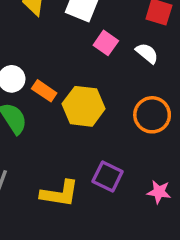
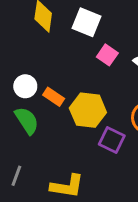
purple square: (108, 176) -> (112, 140), moved

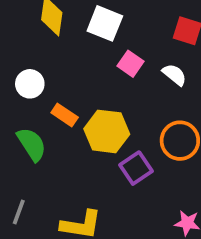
white circle: (25, 86) -> (30, 84), moved
purple square: (112, 140) -> (136, 168), turned 30

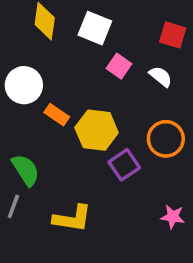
white circle: (30, 84) -> (24, 85), size x1.4
green semicircle: (32, 144) -> (26, 170), moved

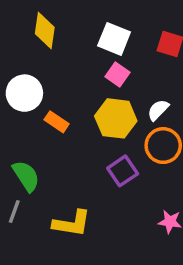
white square: (95, 28) -> (114, 39), moved
white semicircle: (161, 77) -> (158, 110), moved, turned -85
yellow hexagon: (97, 130) -> (116, 118), moved

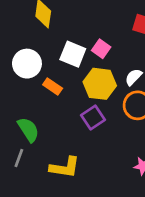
white square: (114, 39) -> (73, 54), moved
purple square: (123, 171) -> (93, 117), moved

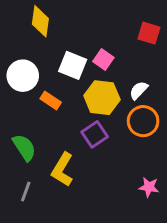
gray line: (19, 158) -> (26, 192), moved
yellow L-shape: (65, 167) -> (62, 170), moved, turned 112

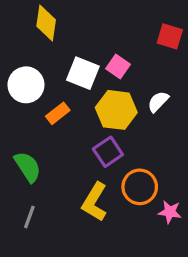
orange rectangle: (51, 101) -> (58, 113), turned -72
orange circle: (143, 121) -> (140, 187), moved
yellow L-shape: (62, 170) -> (95, 202), moved

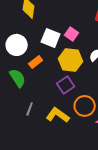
green semicircle: (28, 167) -> (18, 78), moved
yellow L-shape: (95, 202) -> (58, 115), turned 95
gray line: (29, 217) -> (30, 109), moved

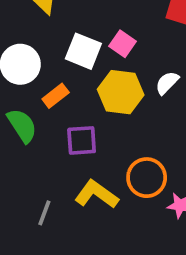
purple square: (66, 85) -> (82, 140), moved, turned 30
gray line: (30, 109) -> (44, 213), moved

